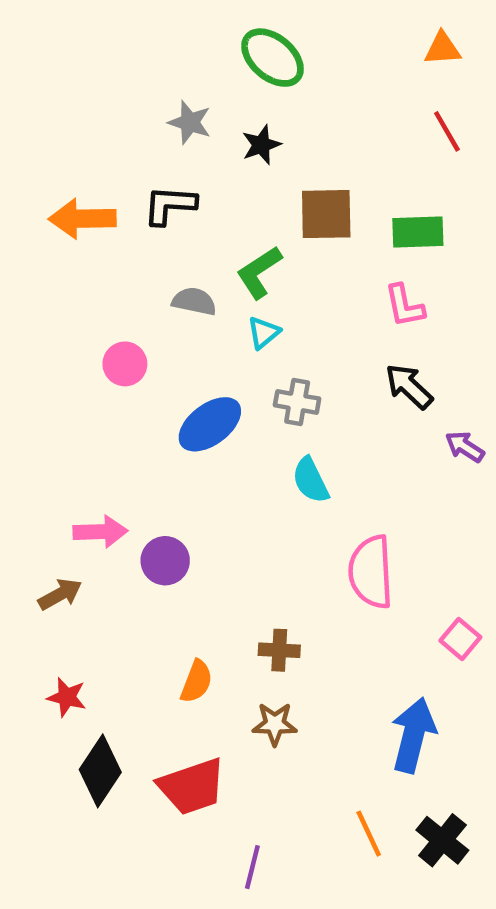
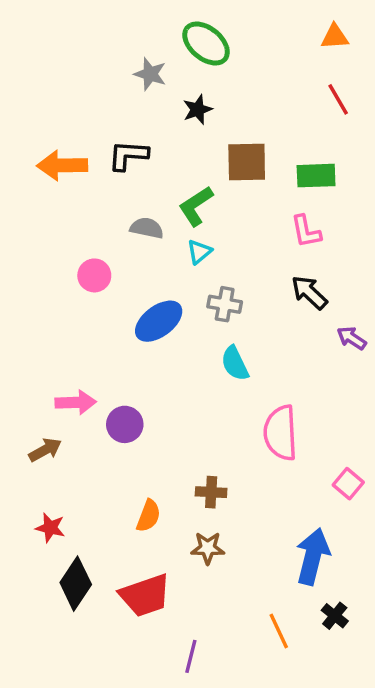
gray star: (190, 122) -> (150, 74), moved
black cross: (442, 840) -> (335, 616), moved, size x0.7

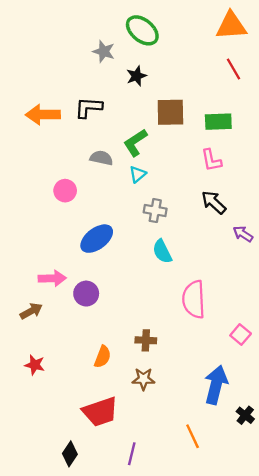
orange triangle: (335, 37) -> (231, 26), size x1.6
blue ellipse: (159, 321) -> (97, 239), moved
black diamond: (76, 584) -> (70, 454), moved, size x0.7
black cross: (335, 616) -> (245, 415), moved

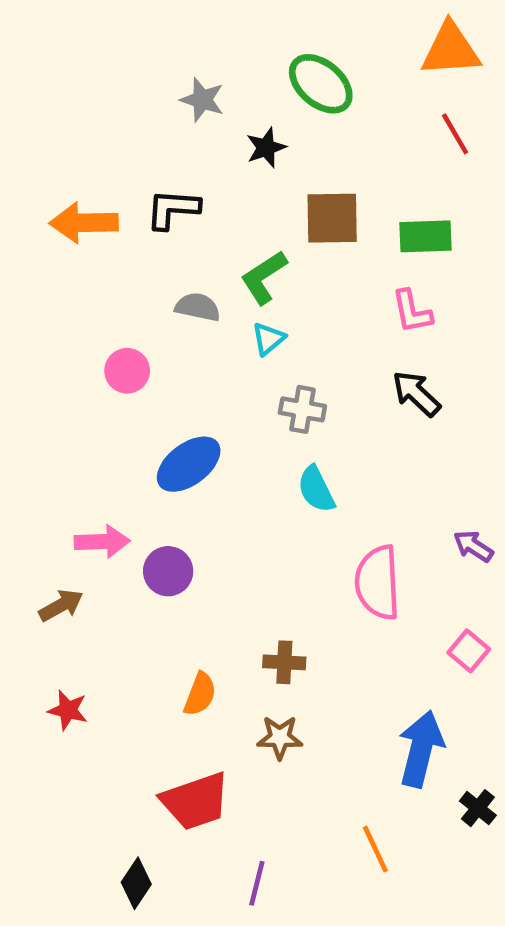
green ellipse: (142, 30) -> (321, 84), moved
purple arrow: (243, 234) -> (473, 546), moved

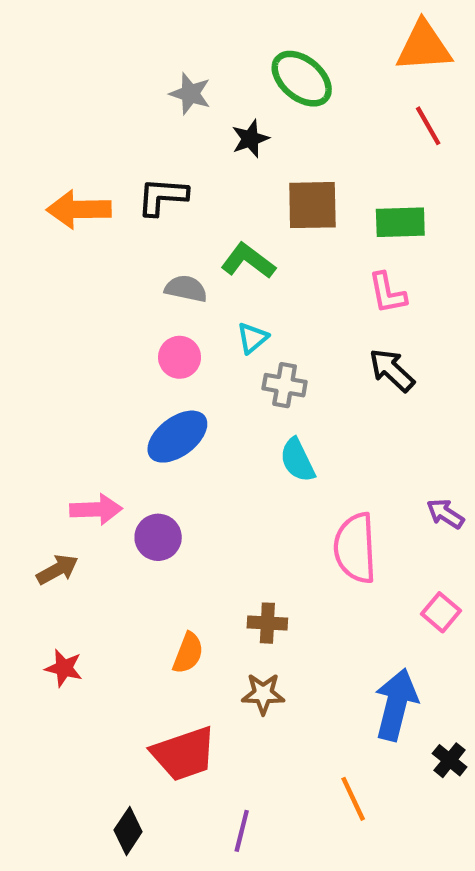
green L-shape: (264, 277) -> (248, 261), turned 70
cyan triangle: (268, 339) -> (252, 338), moved
pink circle: (127, 371) -> (180, 357), moved

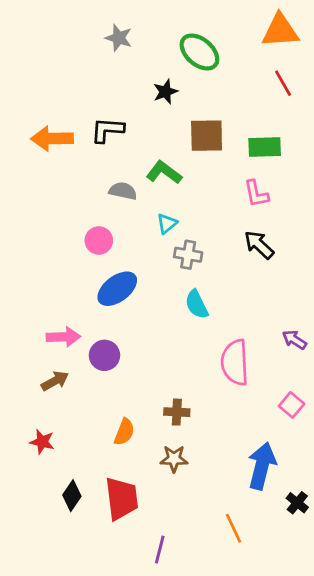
gray star: (190, 94) -> (119, 38), moved
pink circle: (180, 357) -> (99, 241), moved
brown arrow: (57, 569) -> (55, 381), moved
red trapezoid: (184, 754) -> (121, 498), turned -78
black diamond: (128, 831) -> (72, 496), moved

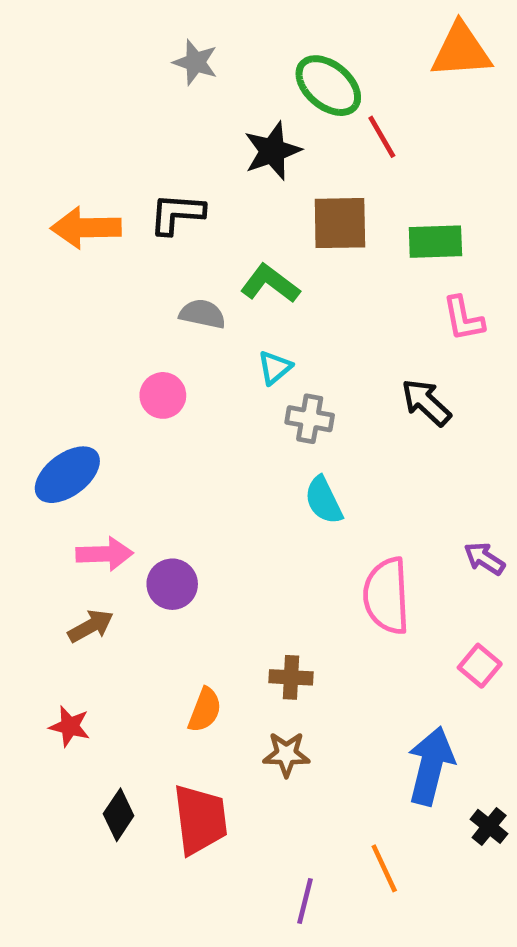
red line: (283, 83) -> (382, 137), moved
black star: (165, 92) -> (272, 151), size x1.4
pink L-shape: (256, 194) -> (463, 319), moved
blue ellipse: (117, 289) -> (67, 475), moved
purple line: (160, 550) -> (305, 901), moved

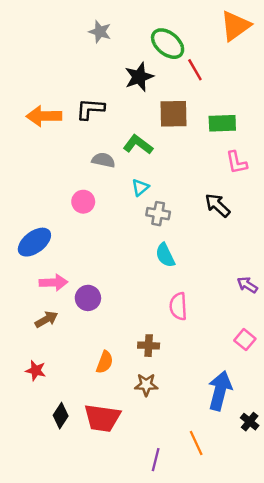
orange triangle: (461, 51) -> (235, 26), turned -32
pink semicircle: (387, 596) -> (178, 306), moved, size x0.7
red trapezoid: (200, 819) -> (102, 418), turned 105

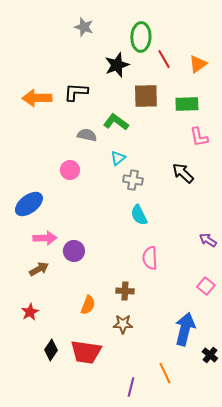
orange triangle: (235, 26) -> (198, 64), moved, size x0.7
green ellipse: (168, 44) -> (141, 37), turned 52
red star: (36, 370) -> (30, 312), turned 30

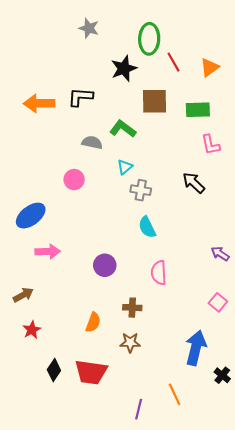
purple circle: (74, 251) -> (105, 265), moved
brown arrow: (39, 269) -> (23, 295), moved

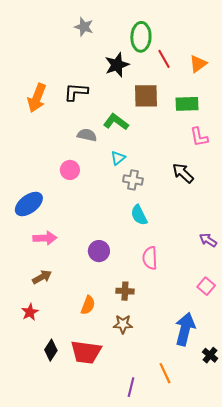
orange arrow: (39, 103) -> (37, 98), turned -68
brown arrow: (23, 295) -> (42, 277), moved

